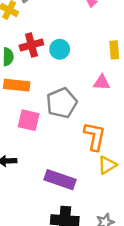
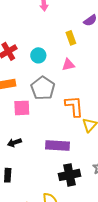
cyan circle: (60, 49) -> (38, 55), moved

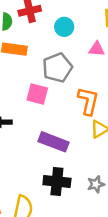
pink square: (22, 108) -> (37, 94), moved

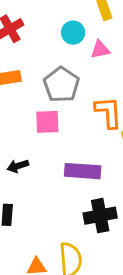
cyan circle: (64, 27) -> (73, 33), moved

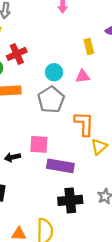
cyan circle: (73, 33) -> (54, 72), moved
pink square: (47, 122) -> (39, 144), moved

